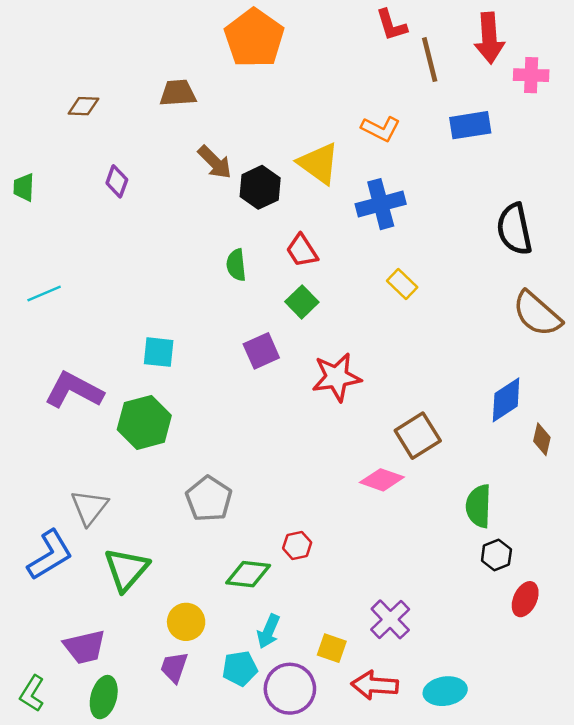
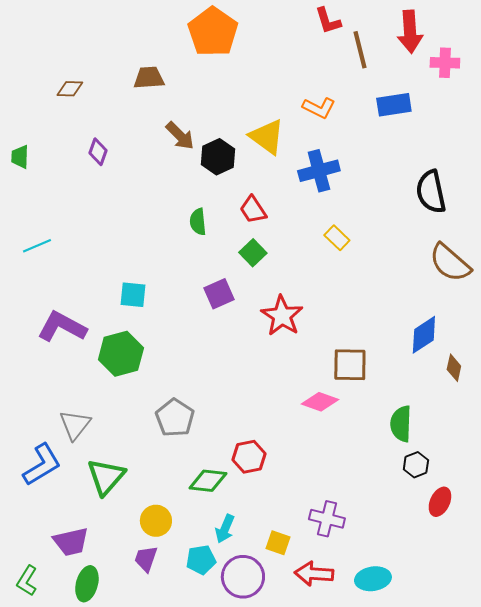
red star: (337, 377) -> (282, 316), turned -30
brown square: (418, 436) -> (350, 365), turned 33
red hexagon: (297, 545) -> (249, 457), size x1.4
purple cross: (390, 619) -> (327, 519), turned -32

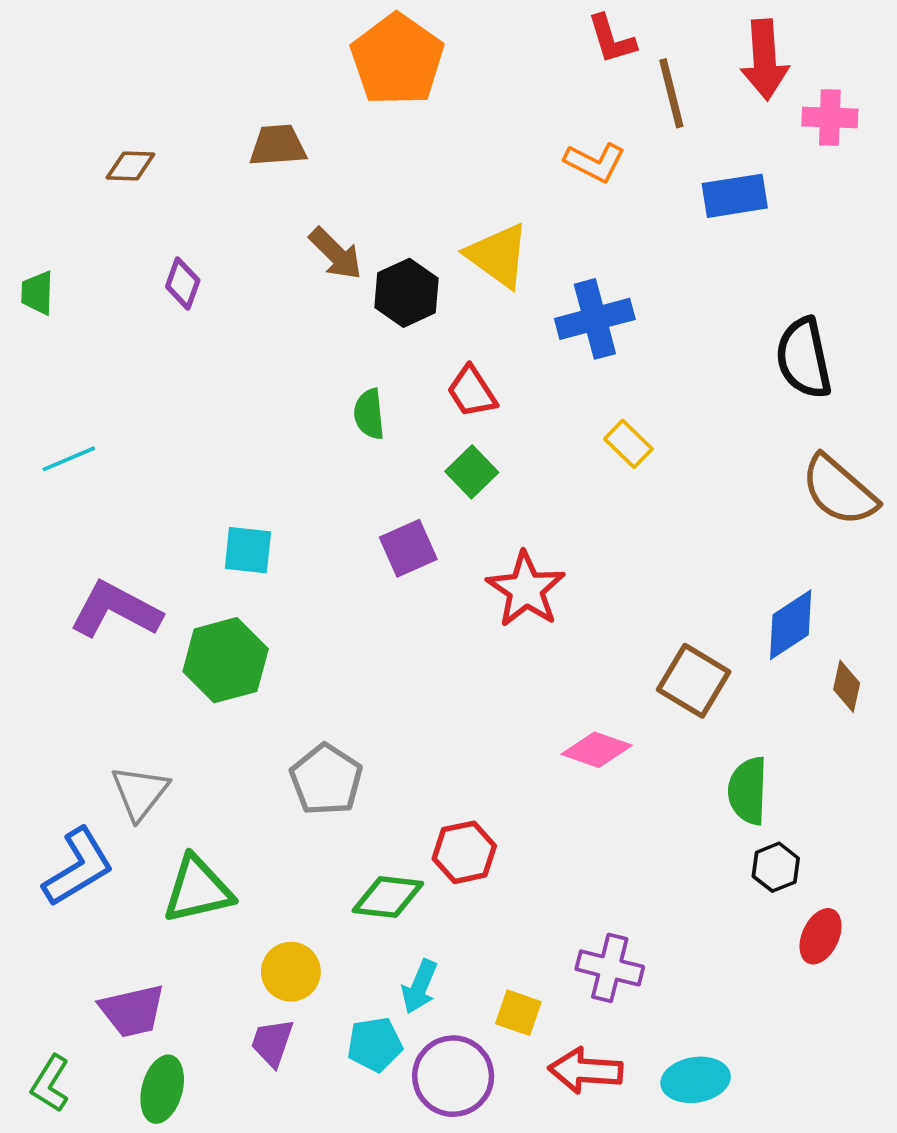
orange L-shape: (319, 108) -> (595, 162), moved
brown square: (350, 365) -> (694, 681), moved, turned 30
green triangle: (106, 477) -> (198, 890), turned 36

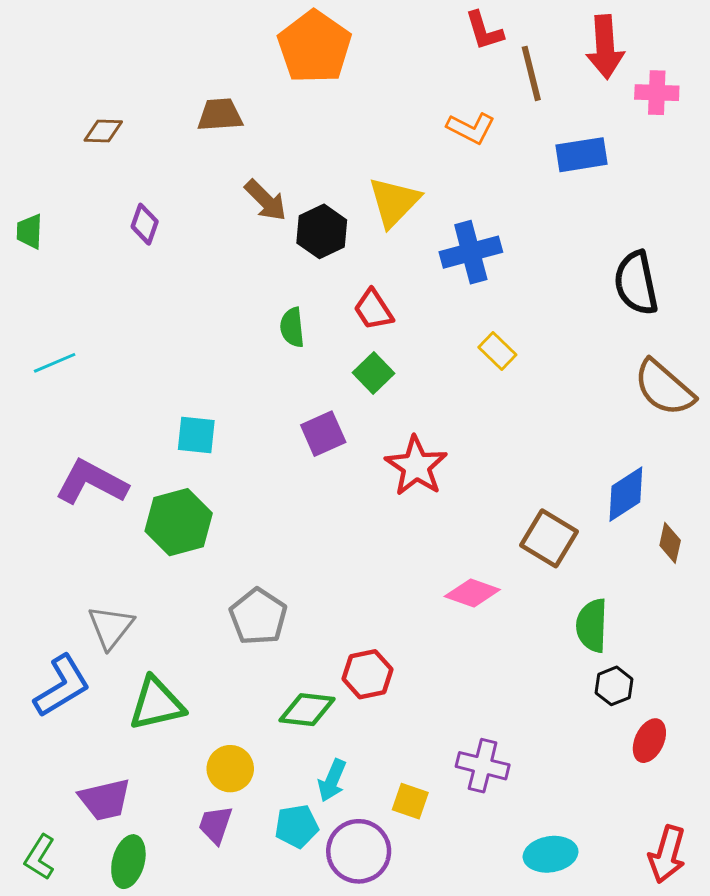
yellow triangle: (498, 256) -> (394, 202), turned 38
red arrow: (586, 1071) -> (667, 854), moved, turned -78

